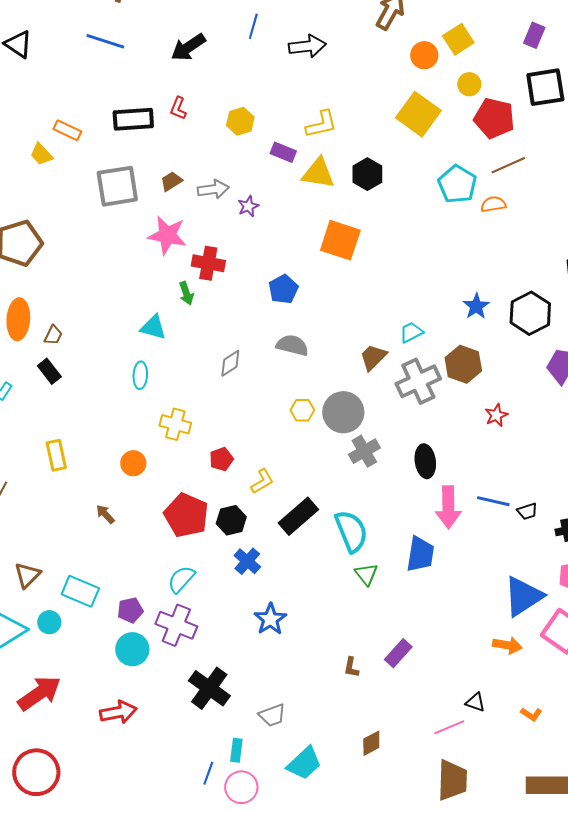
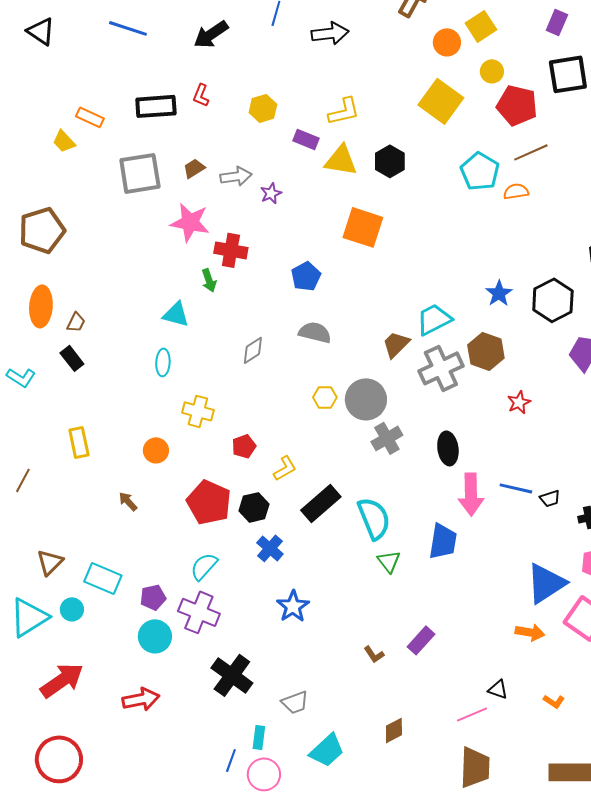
cyan trapezoid: (411, 332) -> (434, 319), size x1.5
brown L-shape: (351, 667) -> (374, 654), turned -45

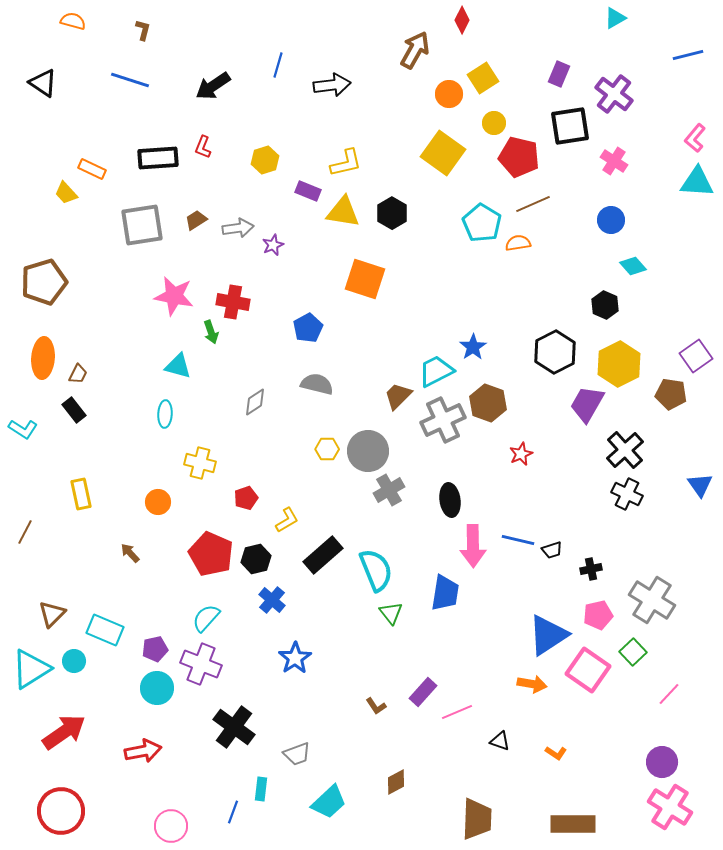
pink star: (190, 222) -> (174, 296), moved
blue star: (499, 293) -> (473, 347), moved
pink line: (472, 714) -> (457, 712), moved
pink circle: (264, 774) -> (171, 826), moved

